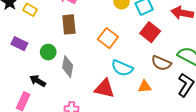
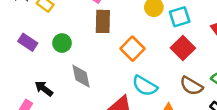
brown rectangle: (69, 24) -> (103, 21), moved
green circle: (48, 52) -> (62, 43), moved
gray diamond: (68, 67) -> (81, 76), turned -30

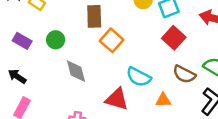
orange square: (132, 49) -> (112, 40), moved
black arrow: (44, 88) -> (17, 76), moved

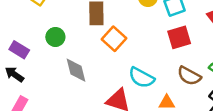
red square: (174, 38) -> (179, 37), turned 30
purple rectangle: (22, 41) -> (19, 50), moved

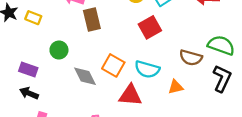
red square: (179, 37) -> (150, 27), moved
orange square: (114, 39) -> (113, 65), moved

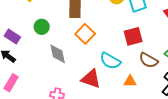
red square: (150, 27) -> (133, 36), moved
orange square: (113, 65) -> (85, 34), moved

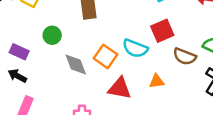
orange square: (85, 34) -> (105, 56), moved
cyan semicircle: (110, 61) -> (135, 48), moved
orange triangle: (130, 81) -> (157, 81), moved

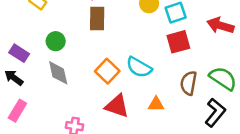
red square: (162, 31) -> (178, 42), moved
brown semicircle: (185, 56) -> (189, 83), turned 70
gray diamond: (76, 65) -> (58, 73), moved

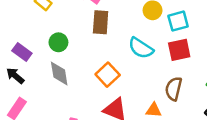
cyan semicircle: (139, 67) -> (141, 48), moved
brown semicircle: (189, 83) -> (174, 89), moved

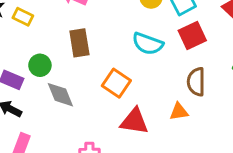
brown rectangle: (101, 22) -> (79, 43), moved
green circle: (58, 42) -> (40, 65), moved

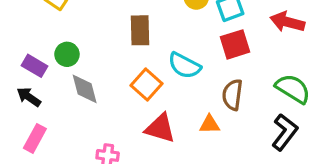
brown rectangle: (79, 43) -> (140, 30), moved
cyan semicircle: (148, 44) -> (184, 66), moved

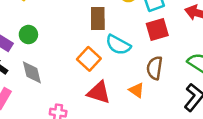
brown rectangle: (140, 30) -> (98, 19), moved
gray diamond: (85, 89) -> (32, 72), moved
orange triangle: (210, 124) -> (137, 90), turned 35

